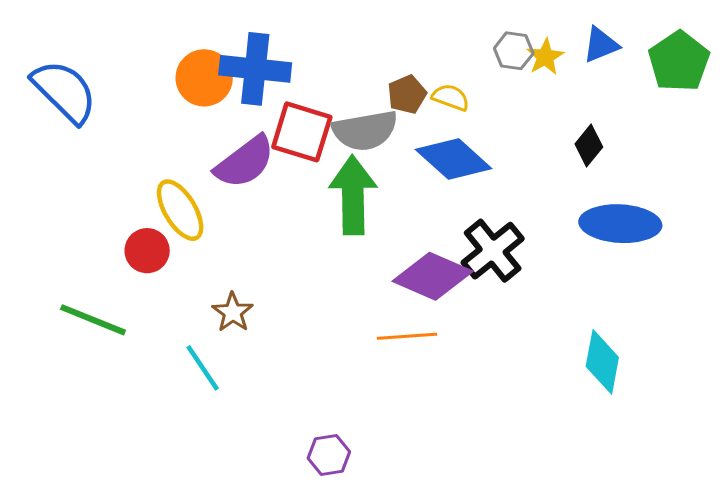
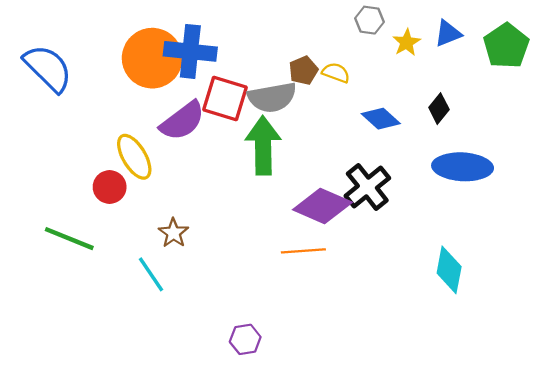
gray hexagon: (514, 51) -> (370, 20), moved
orange circle: (204, 78) -> (152, 58), size x1.4
blue diamond: (454, 159) -> (381, 119), moved, size x0.7

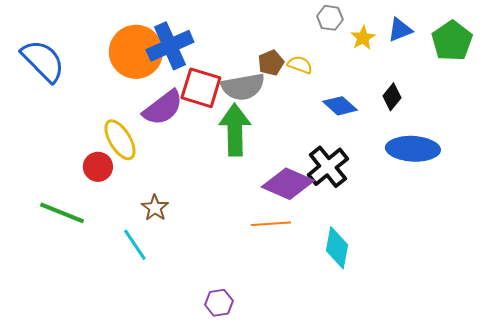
blue cross: (190, 51) -> (170, 46), turned -30
cyan diamond: (449, 270) -> (337, 248), moved

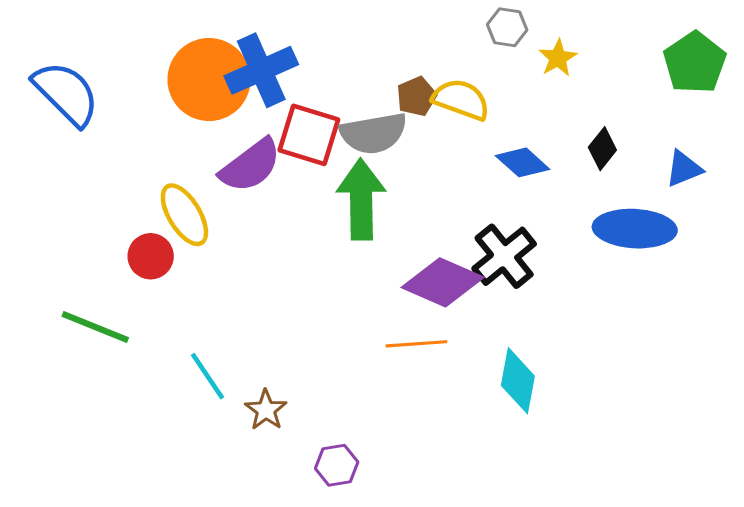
blue triangle: (400, 30) -> (684, 169), moved
yellow semicircle: (300, 65) -> (461, 99), size x1.5
brown star: (155, 208) -> (266, 410), moved

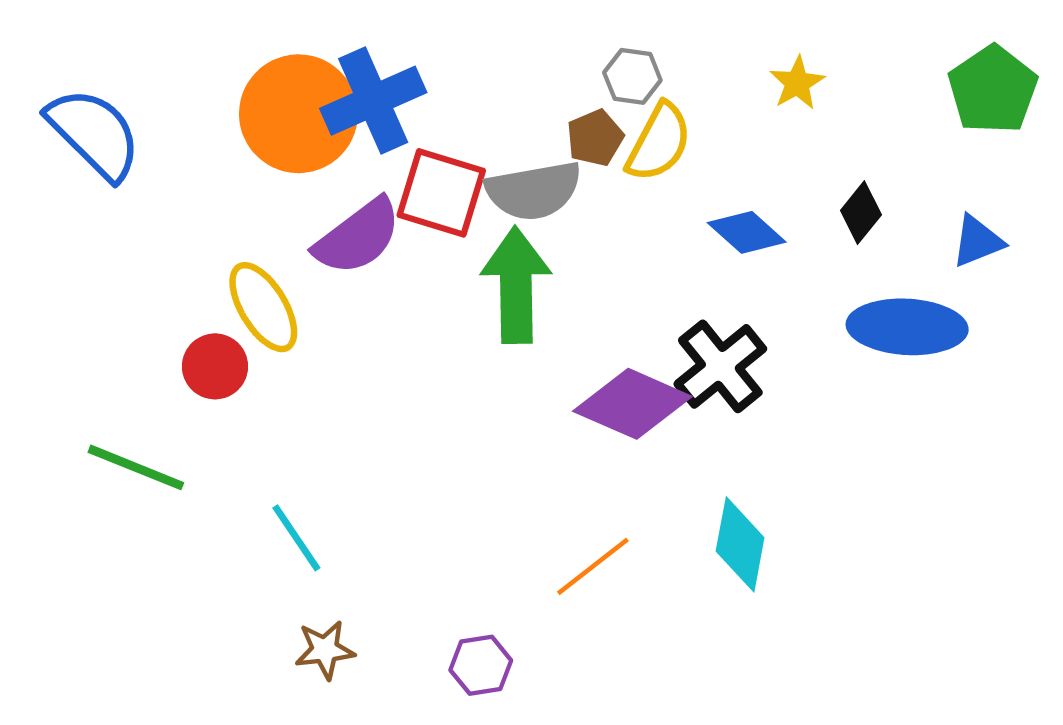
gray hexagon: (507, 27) -> (632, 76), moved
yellow semicircle: (461, 99) -> (659, 142), turned 98
orange line: (416, 344) -> (593, 566), moved, turned -34
brown star: (266, 410) -> (325, 650), moved, turned 30

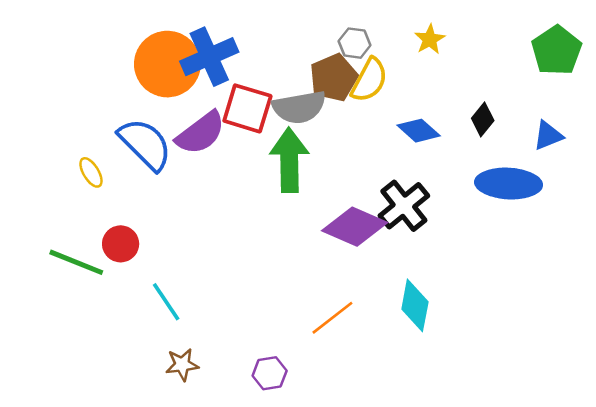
yellow star: (797, 83) -> (430, 39), moved
blue semicircle: (94, 134) -> (145, 144), moved
brown pentagon: (595, 138) -> (334, 78), size x1.5
yellow ellipse: (263, 307) -> (91, 172), moved, size x0.6
red circle: (215, 366) -> (121, 244), moved

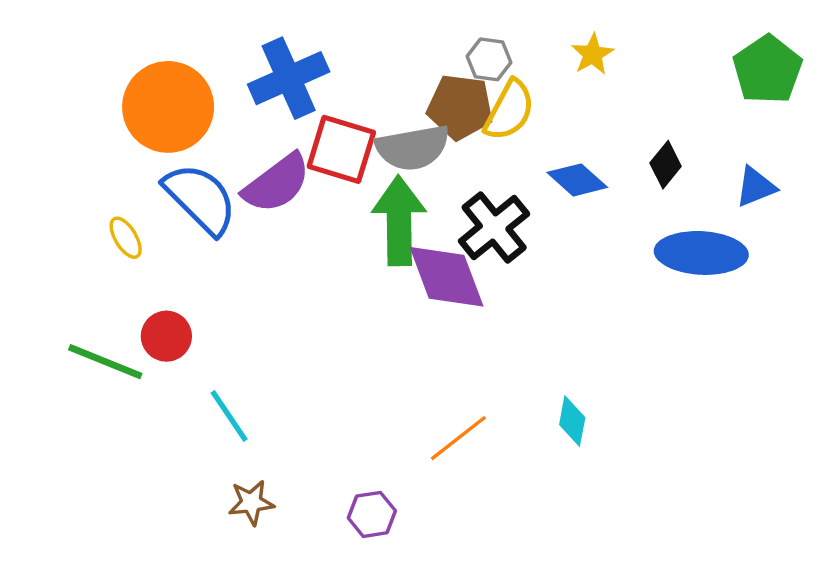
orange circle: (167, 64) -> (168, 107), moved
brown pentagon: (334, 78) -> (460, 107), turned 30
black cross: (404, 206) -> (494, 227), moved
purple diamond: (355, 227) -> (447, 277), moved, turned 46
cyan diamond: (415, 305) -> (572, 421), size x0.7

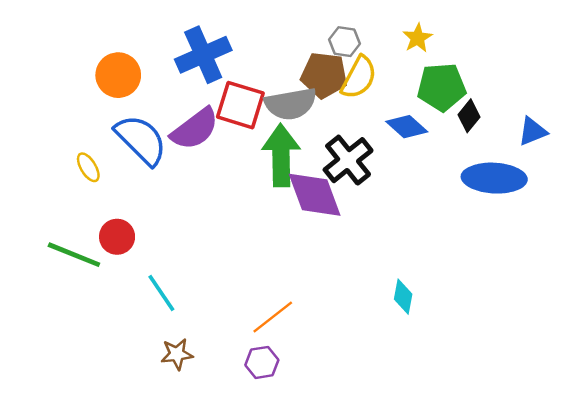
green pentagon: (767, 70) -> (441, 87), moved, turned 30
orange circle: (168, 107) -> (118, 75), size x0.7
orange line: (458, 438) -> (273, 317), moved

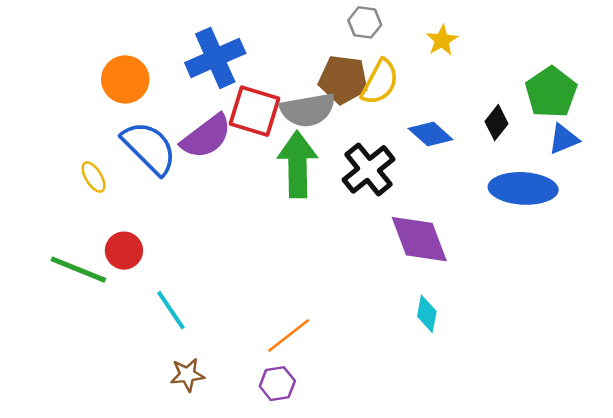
gray hexagon: (345, 42) -> (365, 22), moved
green pentagon: (441, 87) -> (551, 92), moved, turned -30
purple diamond: (315, 195) -> (419, 239), moved

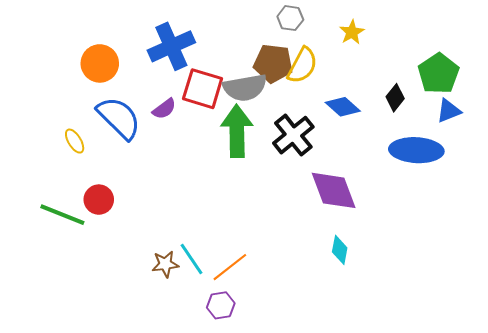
purple semicircle: (206, 136) -> (164, 109), size x0.6
cyan line: (171, 310) -> (192, 259), moved
brown star: (187, 375) -> (165, 264), moved

